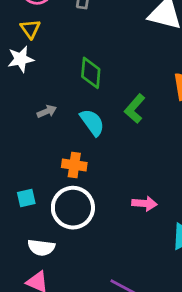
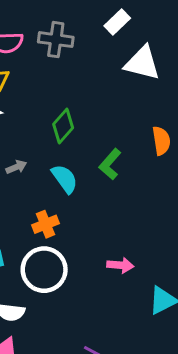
green diamond: (91, 73) -> (63, 126), turned 36
orange cross: (74, 165) -> (46, 224), turned -30

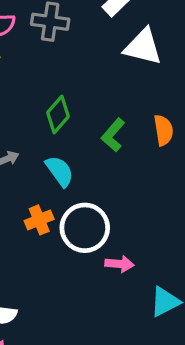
green L-shape: (110, 164) -> (113, 135), moved
white circle: (44, 270) -> (85, 228), moved

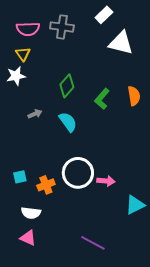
orange cross: (39, 220) -> (46, 185), moved
white circle: (85, 228) -> (78, 173), moved

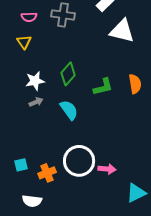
pink semicircle: (28, 29) -> (29, 17), size x0.7
white star: (16, 76) -> (35, 81), moved
green L-shape: (102, 99) -> (103, 87), turned -145

